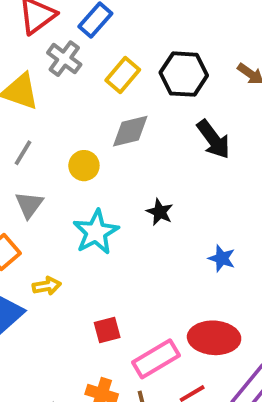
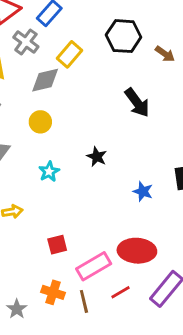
black hexagon: (184, 74) -> (124, 36), moved
gray diamond: (130, 131) -> (45, 80), moved
cyan star: (96, 232) -> (49, 172), size x0.6

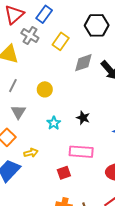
gray diamond: (45, 80) -> (83, 63), moved
black star: (97, 157) -> (83, 118), moved
pink rectangle: (94, 266) -> (81, 152), moved, turned 40

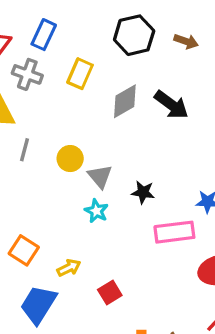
gray line: (13, 86) -> (25, 150), moved
gray triangle: (18, 112) -> (100, 176), moved
pink rectangle: (81, 152) -> (174, 232), moved
red square: (64, 173) -> (110, 292), moved

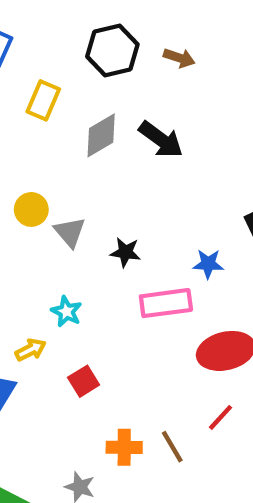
cyan star: (96, 211) -> (66, 312), moved

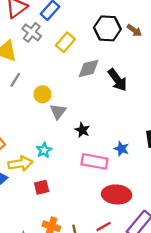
brown arrow: (179, 58) -> (134, 30), moved
yellow arrow: (31, 350) -> (20, 164), size x1.5

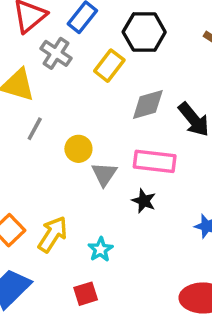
black hexagon: (107, 28) -> (144, 32), moved
cyan star: (44, 150) -> (100, 249), moved
pink rectangle: (94, 161) -> (155, 161), moved
yellow arrow: (20, 164) -> (53, 234), moved, turned -45

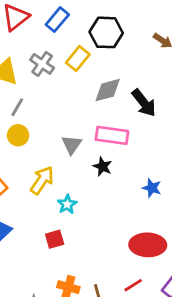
gray cross: (56, 53) -> (42, 64), moved
yellow circle: (78, 149) -> (18, 135), moved
yellow arrow: (53, 234) -> (42, 180), moved

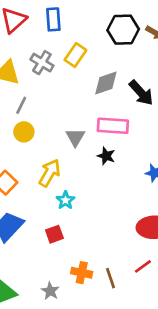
blue rectangle: (57, 20) -> (53, 19), turned -40
black hexagon: (106, 32) -> (123, 30), moved
cyan star: (67, 204) -> (65, 200), moved
red square: (55, 239) -> (54, 234), moved

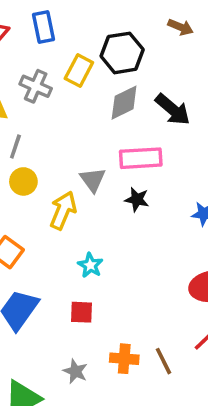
black hexagon: (123, 30) -> (122, 53), moved
yellow arrow: (50, 173) -> (63, 210), moved
red square: (54, 234) -> (82, 312), turned 30
gray star: (50, 291) -> (75, 371), moved

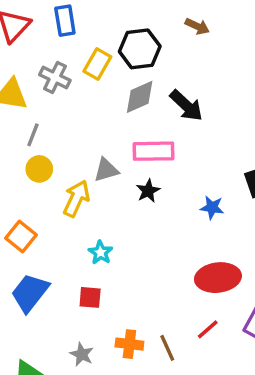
gray triangle: (93, 180) -> (106, 170), turned 48
black star: (137, 199) -> (148, 191), turned 30

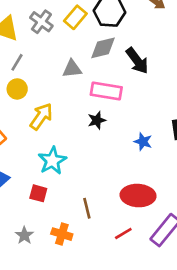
gray triangle: (106, 170) -> (72, 69), moved
cyan star: (100, 253) -> (52, 161), size x1.5
brown line: (167, 348) -> (87, 208), moved

